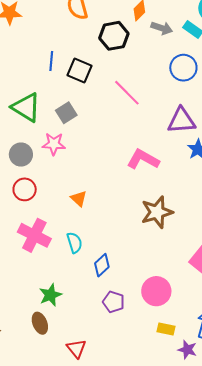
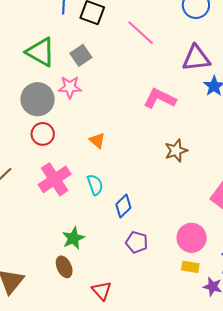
gray circle: (21, 155) -> (38, 99), size x1.4
brown star: (157, 212) -> (176, 151), size x0.7
pink cross: (34, 235) -> (55, 179), turned 32
pink circle: (156, 291) -> (192, 238), moved

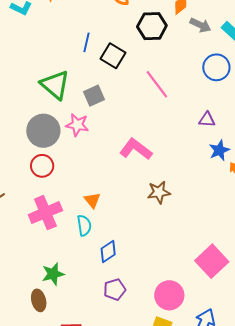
purple triangle: (196, 58) -> (207, 120), size x0.6
pink L-shape: (160, 99) -> (136, 149), moved
orange triangle: (97, 141) -> (92, 200), moved
brown star: (176, 151) -> (159, 192), moved
purple pentagon: (137, 242) -> (115, 290), turned 30

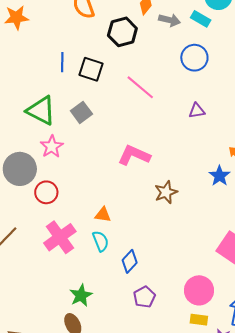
pink star: (77, 125) -> (52, 147), moved, turned -30
gray circle: (43, 131) -> (20, 169), moved
blue star: (219, 150) -> (220, 176), moved
orange triangle: (92, 200) -> (103, 215), turned -30

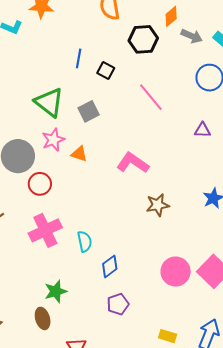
black square: (91, 69) -> (106, 71), size x0.7
orange triangle: (103, 215) -> (79, 154), moved
pink circle: (199, 290) -> (176, 272), moved

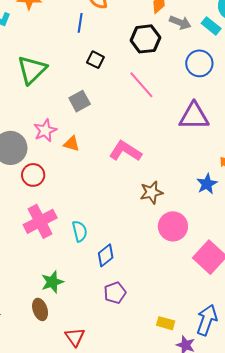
black hexagon: (143, 39) -> (145, 39), moved
blue line: (79, 58) -> (80, 23), moved
green triangle: (49, 102) -> (32, 70), moved, turned 40
purple triangle: (202, 130) -> (194, 116), size x1.8
pink circle: (176, 272) -> (173, 226), moved

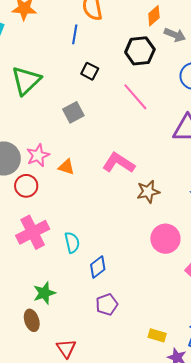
pink star: (45, 130) -> (38, 155), moved
orange triangle: (72, 144) -> (66, 167), moved
brown star: (151, 192) -> (148, 192), moved

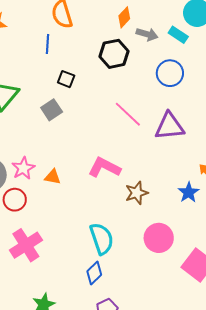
pink line: (135, 97) -> (128, 114), moved
gray square: (73, 112) -> (52, 110), moved
cyan semicircle: (72, 242) -> (102, 239), moved, size x1.5

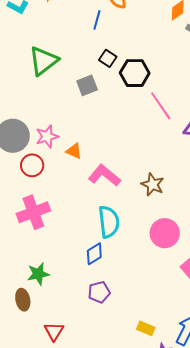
black hexagon: (114, 54) -> (135, 73), moved
pink L-shape: (104, 167) -> (104, 175), moved
brown star: (137, 193) -> (153, 185), turned 30

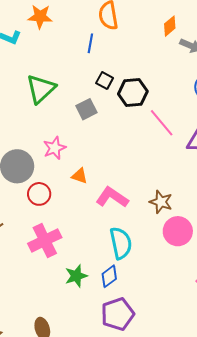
pink star: (47, 136) -> (55, 148), moved
pink circle: (165, 233) -> (178, 231), moved
green star: (38, 274) -> (76, 276), moved
purple pentagon: (99, 292) -> (118, 314), size x1.5

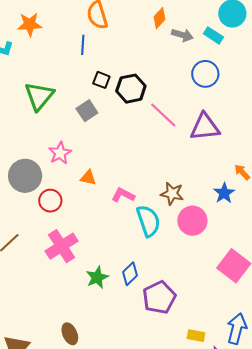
pink L-shape: (112, 197) -> (123, 195), size x0.7
cyan semicircle: (121, 243) -> (148, 221), moved
purple pentagon: (118, 314) -> (159, 297), moved

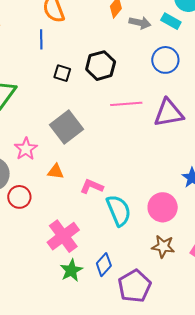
black hexagon: (131, 89) -> (101, 66), moved
gray square: (87, 111) -> (67, 127), moved, size x1.5
pink line: (163, 115) -> (126, 104), turned -44
brown star: (172, 194) -> (163, 247), moved
pink cross: (62, 246) -> (63, 236), moved

